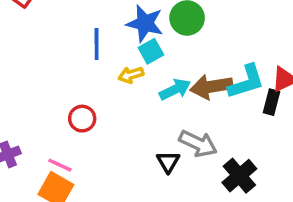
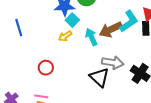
blue line: (97, 44) -> (19, 28), moved
cyan arrow: (175, 89) -> (91, 37), turned -72
black triangle: (168, 162) -> (99, 77), size x1.5

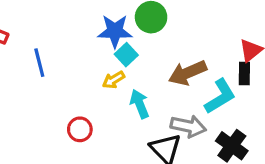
cyan L-shape: (129, 21) -> (220, 96), moved
cyan arrow: (91, 37) -> (140, 104), moved

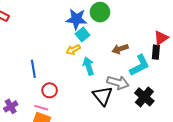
blue line: (39, 63) -> (33, 69), moved
brown arrow: (188, 73) -> (120, 49), size x0.7
red circle: (80, 129) -> (50, 90), moved

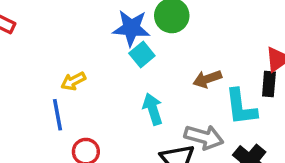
yellow arrow: (73, 50) -> (73, 81), moved
cyan L-shape: (139, 65) -> (241, 107), turned 110

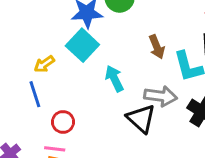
cyan square: (142, 54) -> (82, 45), moved, size x1.5
brown arrow: (207, 79) -> (157, 47), turned -85

